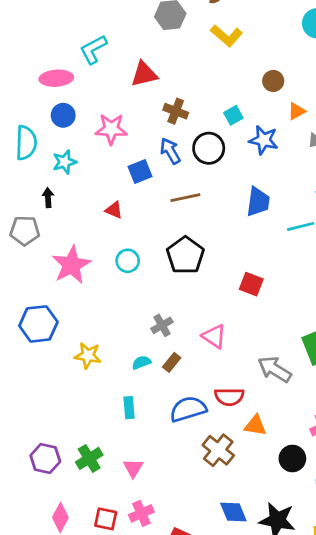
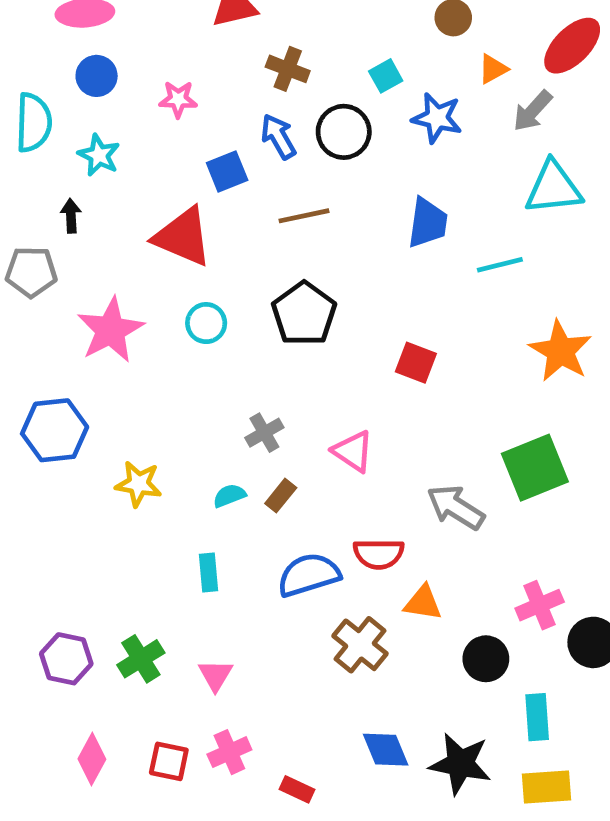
pink star: (111, 129) -> (178, 99), size x0.7
cyan star: (65, 162) -> (99, 155), turned -30
red triangle: (114, 210) -> (183, 237), size x2.0

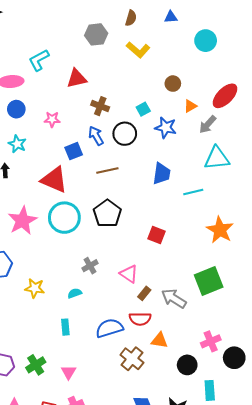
cyan circle: (206, 323) -> (64, 218), size x1.8
brown rectangle: (281, 496) -> (144, 293), moved

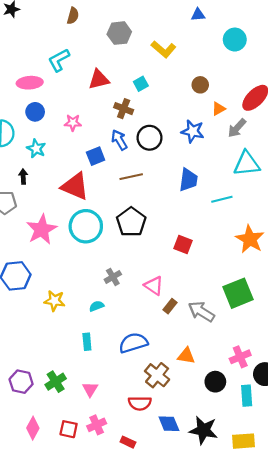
brown semicircle: (131, 18) -> (73, 16), moved
cyan square: (143, 109) -> (141, 84), moved
red semicircle: (140, 319) -> (140, 403), moved
cyan rectangle: (210, 390) -> (247, 396), moved

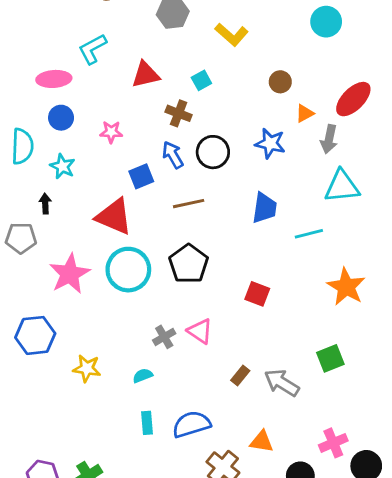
gray arrow: (237, 128) -> (329, 139), turned -30
pink triangle: (154, 286) -> (200, 331), moved
green square: (238, 293) -> (330, 358), size x0.7
cyan rectangle: (87, 342) -> (147, 423), moved

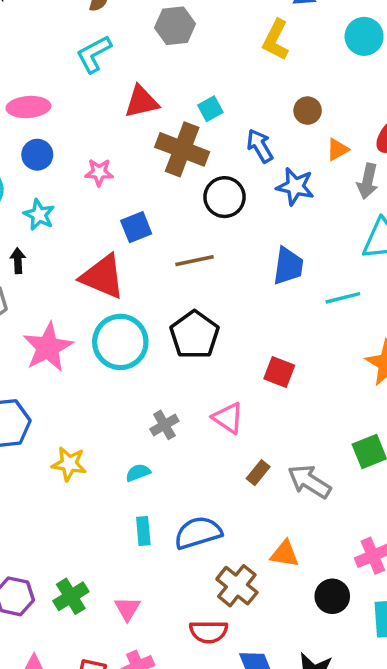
yellow L-shape: (232, 35) -> (276, 40), moved, turned 76
cyan L-shape: (93, 49) -> (94, 54), moved
brown cross: (179, 113) -> (182, 149), size x1.6
blue arrow: (173, 155) -> (260, 146), moved
pink triangle: (200, 331) -> (228, 418), moved

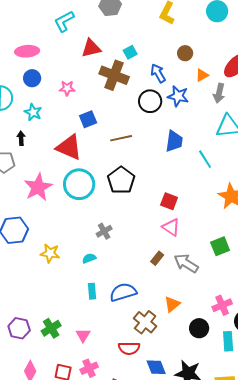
black circle: (225, 197) -> (150, 101), moved
cyan line: (343, 298) -> (205, 159), turned 72
pink triangle: (228, 418) -> (171, 227), moved
orange triangle: (285, 554) -> (172, 304), turned -48

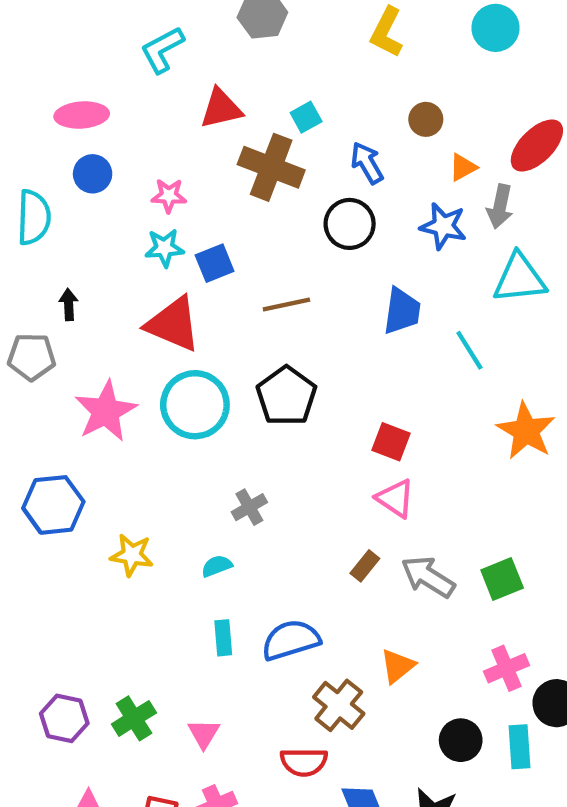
blue star: (178, 96) -> (443, 226), moved
cyan star: (33, 112) -> (164, 248), moved, turned -30
green square: (220, 246) -> (502, 579), moved
black circle: (199, 328) -> (461, 740), moved

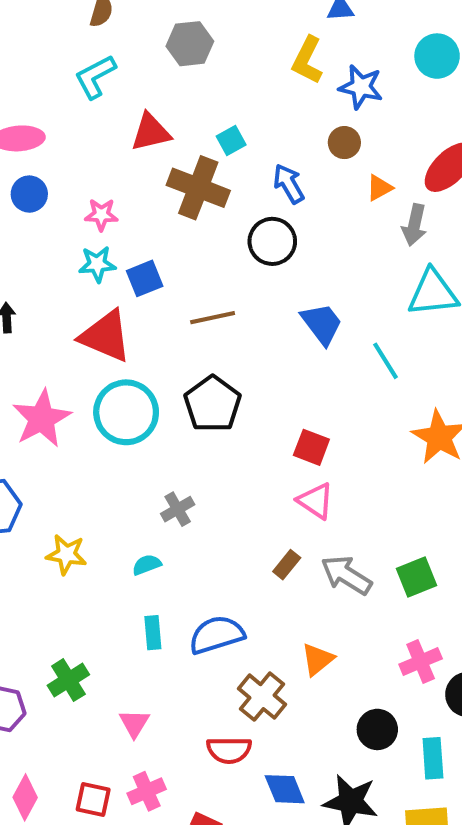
cyan circle: (496, 28) -> (437, 56), moved
blue star: (443, 226) -> (361, 87), moved
blue trapezoid: (402, 311) -> (322, 324), turned -45
green cross: (134, 718) -> (68, 680), moved
cyan rectangle: (519, 747) -> (433, 758), moved

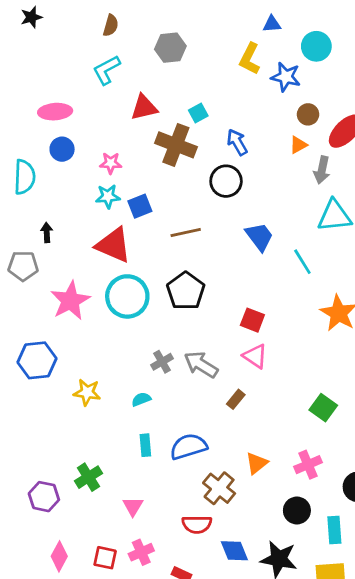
cyan circle: (437, 56) -> (316, 46), moved
brown circle: (344, 143) -> (308, 114), moved
gray arrow: (346, 575) -> (201, 365), moved
green square: (416, 577) -> (323, 408), turned -32
pink cross: (421, 662) -> (308, 465), moved

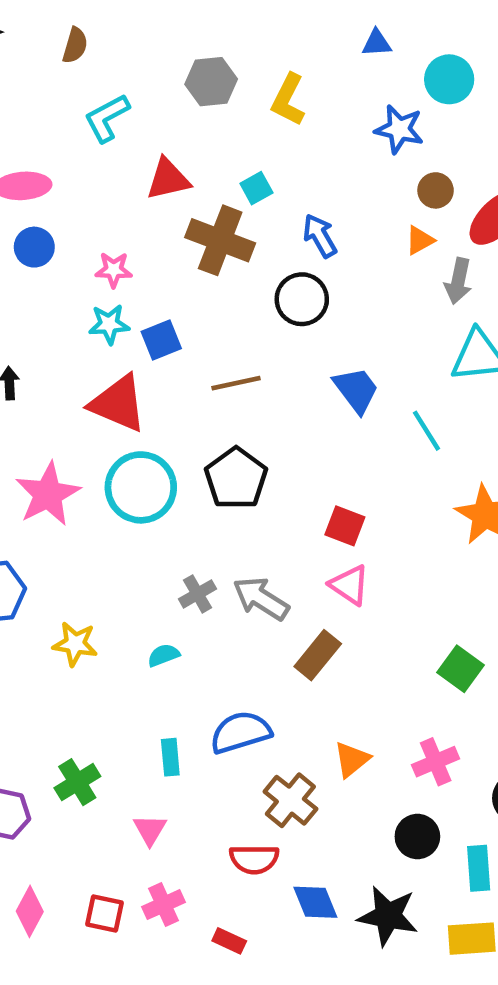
brown semicircle: (111, 25) -> (75, 45), moved
yellow L-shape: (250, 59) -> (288, 100), moved
brown rectangle: (236, 399) -> (318, 655), size x1.5
cyan rectangle: (145, 445) -> (170, 757), moved

